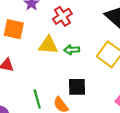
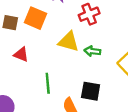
green line: (37, 99) -> (48, 83), moved

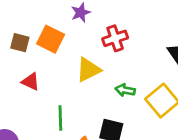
yellow triangle: (69, 42) -> (88, 70), turned -45
green arrow: (92, 51) -> (125, 90), moved

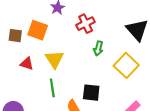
yellow triangle: (88, 70) -> (54, 59), moved, turned -30
green arrow: (125, 90) -> (98, 48), moved, turned -80

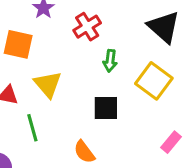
green line: (52, 88) -> (32, 128), moved
black square: (91, 93) -> (106, 108), moved

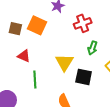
yellow triangle: (48, 84) -> (64, 62), moved

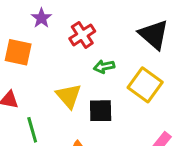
green arrow: (92, 48) -> (104, 67), turned 72

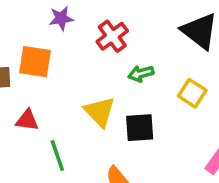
purple star: (41, 18) -> (61, 18), turned 30
yellow square: (145, 85) -> (192, 93), size x0.7

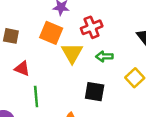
orange square: (35, 62) -> (51, 33), moved
yellow triangle: (100, 112) -> (72, 53), moved

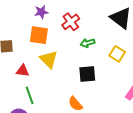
yellow triangle: (72, 53) -> (49, 59), moved
green line: (36, 96) -> (30, 95), moved

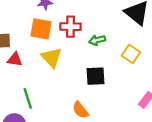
red cross: (71, 22) -> (71, 27), moved, turned 36
red triangle: (23, 71) -> (15, 59), moved

